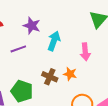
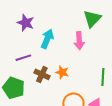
purple line: (18, 49) -> (23, 58), moved
pink arrow: (85, 52) -> (79, 41), moved

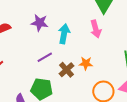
brown cross: (42, 74) -> (66, 70), turned 35

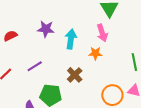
purple line: (45, 57) -> (35, 66), moved
orange star: (86, 63) -> (95, 53), moved

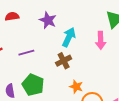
orange star: (95, 53) -> (76, 87), moved
brown cross: (75, 75) -> (64, 61), moved

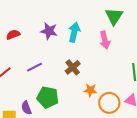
cyan arrow: (69, 37) -> (74, 32), moved

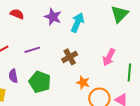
red semicircle: (13, 35) -> (17, 14), turned 32
pink arrow: (105, 40) -> (109, 57), moved, turned 30
purple semicircle: (26, 108) -> (13, 76), moved

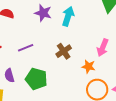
orange star: (83, 83) -> (88, 66), moved

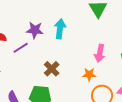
purple line: (26, 48) -> (21, 48), moved
brown cross: (64, 51) -> (52, 69), moved

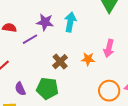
orange star: (89, 74) -> (88, 59), moved

